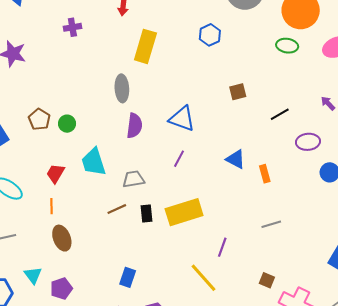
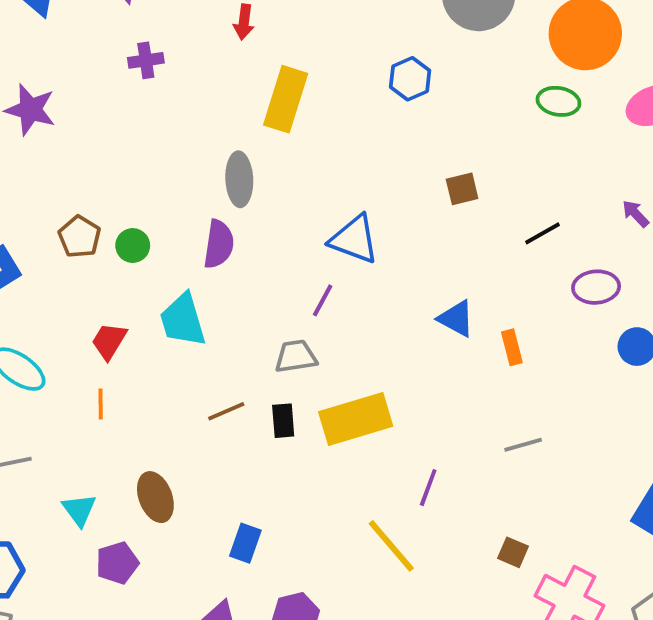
purple semicircle: (134, 126) -> (219, 244), moved
purple line: (179, 159) -> (323, 300), moved
gray trapezoid: (133, 179) -> (296, 356), moved
brown ellipse: (62, 238) -> (155, 497), moved
cyan triangle: (33, 275) -> (79, 510), moved

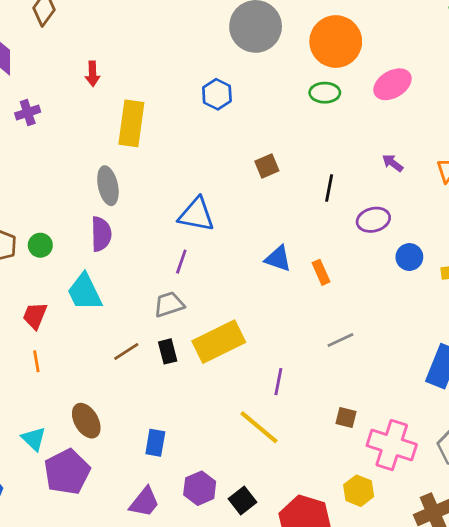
black line: (542, 233) -> (329, 188), turned -40
purple pentagon: (117, 563) -> (67, 472), size x1.5

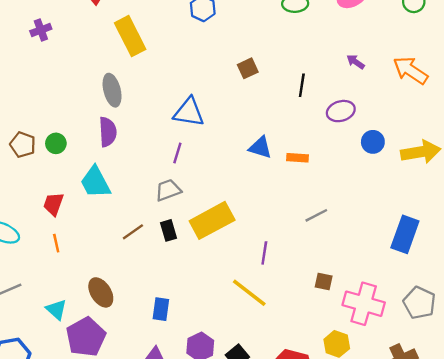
yellow rectangle: (131, 123) -> (130, 36), turned -33
orange rectangle: (321, 272) -> (297, 158), turned -60

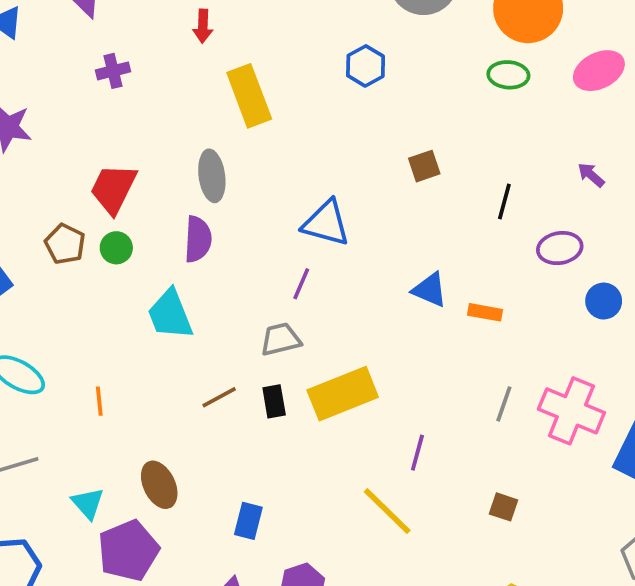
red trapezoid: (53, 204) -> (113, 189), moved, size x1.4
gray line: (316, 215) -> (504, 404), turned -50
pink cross: (364, 304) -> (571, 411), moved

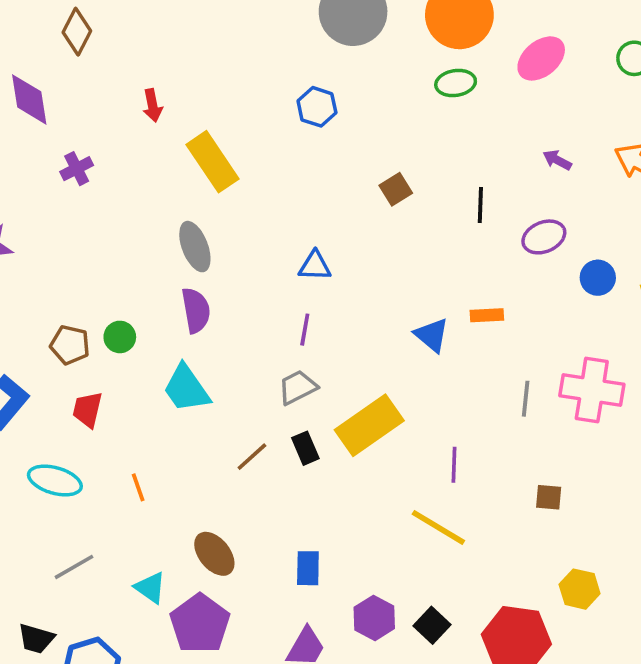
red trapezoid: (113, 189) -> (87, 410), moved, size x0.7
blue triangle: (326, 223) -> (315, 266), size x0.7
blue triangle: (430, 290) -> (432, 335), moved, turned 30

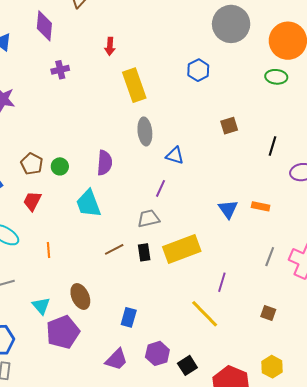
gray ellipse: (195, 247) -> (145, 131), moved

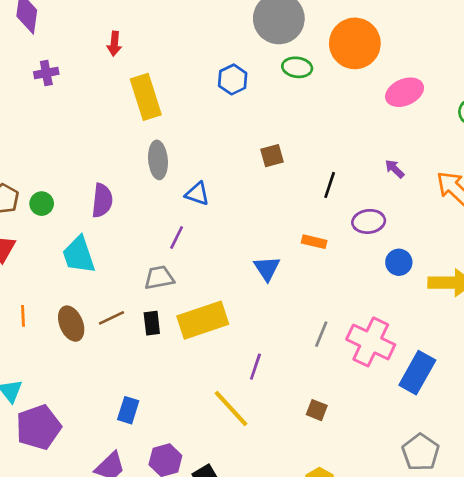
green ellipse: (276, 77) -> (297, 67), moved
orange rectangle: (261, 206) -> (314, 242), moved
brown ellipse: (80, 297) -> (71, 324), moved

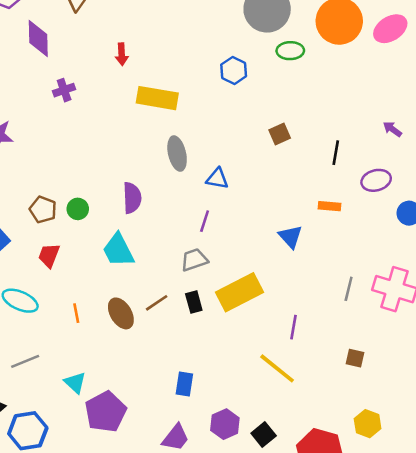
pink ellipse: (405, 92) -> (390, 29), moved
yellow rectangle: (146, 97) -> (157, 98), turned -54

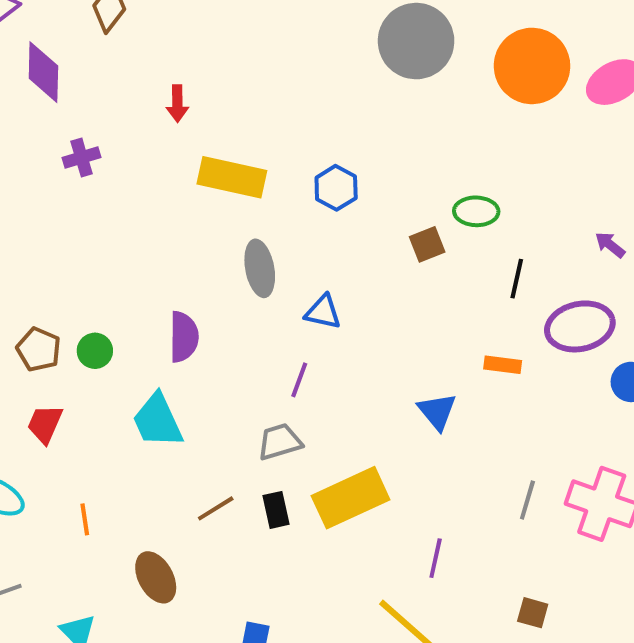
green ellipse: (290, 51) -> (476, 211), moved
blue hexagon: (234, 70) -> (336, 188), moved
purple ellipse: (376, 180) -> (580, 326), size x1.4
brown ellipse: (121, 313) -> (156, 577), moved

